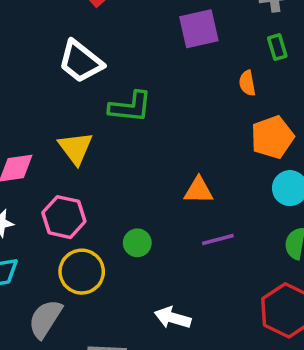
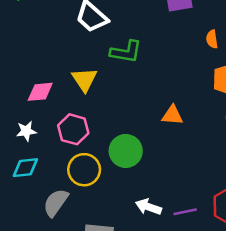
purple line: (218, 239) -> (185, 212), moved
green circle: (137, 243) -> (126, 151), size x1.6

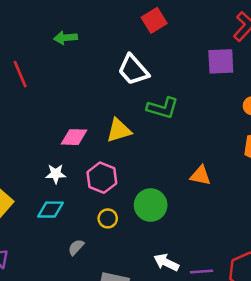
yellow triangle: (84, 80) -> (119, 130), turned 40
yellow circle: (84, 170) -> (108, 218), size x0.6
gray semicircle: (56, 203) -> (76, 247), size x0.6

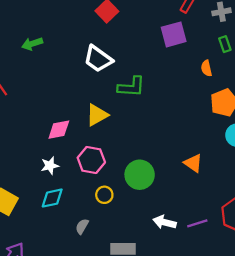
orange triangle: (200, 176) -> (193, 163), moved, turned 36

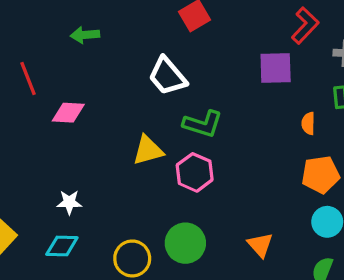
pink diamond: (59, 130) -> (68, 113), moved
pink hexagon: (91, 160) -> (195, 172), moved
yellow circle: (104, 195) -> (132, 258), size x1.5

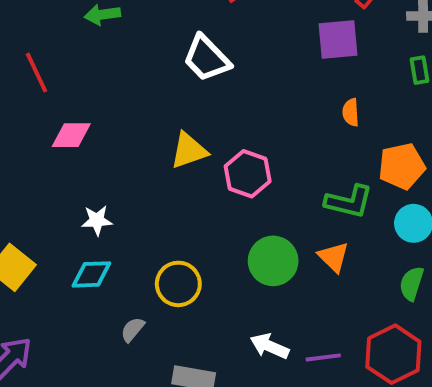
pink diamond: (68, 113) -> (71, 135), moved
orange semicircle: (308, 123) -> (351, 112), moved
green L-shape: (203, 124) -> (349, 202), moved
green circle: (185, 243) -> (273, 261), moved

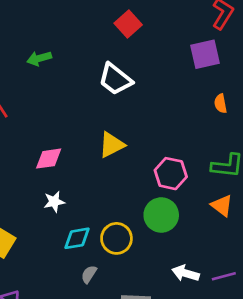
pink diamond: (71, 135) -> (49, 159), moved
pink hexagon: (248, 174) -> (171, 174), moved
green circle: (273, 261) -> (161, 215), moved
cyan diamond: (91, 274) -> (77, 238), moved

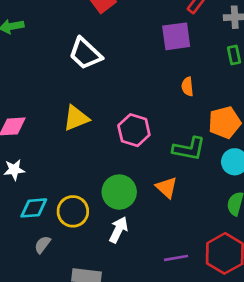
pink hexagon: (171, 174) -> (134, 130), moved
orange triangle: (222, 206) -> (167, 188), moved
white arrow: (185, 273) -> (118, 230), moved, turned 95

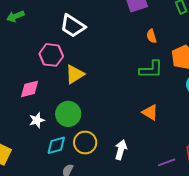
pink hexagon: (134, 130) -> (51, 55), moved
green L-shape: (189, 149) -> (151, 70), moved
green circle: (119, 192) -> (68, 114), moved

